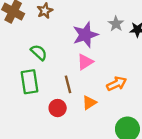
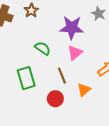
purple star: (85, 35) -> (72, 28), turned 30
green semicircle: (39, 52) -> (43, 48), moved

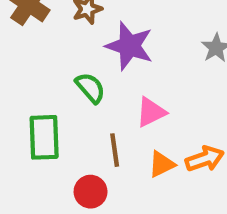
purple star: (72, 28) -> (129, 46), moved
orange triangle: (84, 90) -> (162, 164), moved

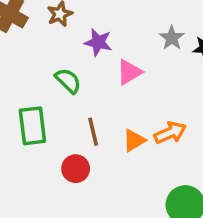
purple star: (129, 46) -> (98, 42), size x0.7
pink triangle: (151, 112) -> (129, 72), moved

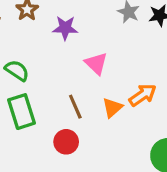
pink triangle: (129, 72) -> (96, 63), moved, turned -35
green semicircle: (68, 81) -> (17, 70), moved

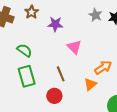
orange triangle: (112, 108) -> (90, 84), moved

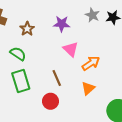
brown star: (32, 12) -> (27, 29), moved
purple star: (55, 24) -> (62, 24), moved
orange arrow: (103, 67) -> (91, 63), moved

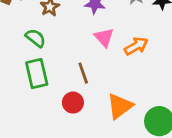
orange arrow: (91, 63) -> (136, 46), moved
orange triangle: (88, 88) -> (120, 106), moved, size x1.5

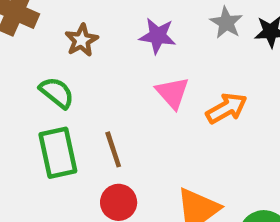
brown line: (83, 73) -> (113, 149), moved

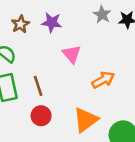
purple star: (158, 36) -> (52, 22), moved
orange arrow: (227, 108) -> (103, 80), moved

